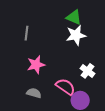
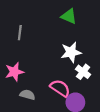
white star: (76, 35) -> (71, 52), moved
pink star: (36, 65) -> (14, 72), moved

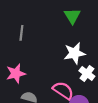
green triangle: (69, 16) -> (72, 16), turned 35

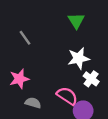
gray line: (21, 33) -> (25, 38), turned -42

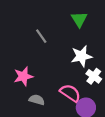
gray line: (25, 38) -> (41, 36), moved

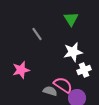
white cross: (94, 76) -> (84, 70), turned 32
gray semicircle: (37, 100) -> (50, 91), moved

